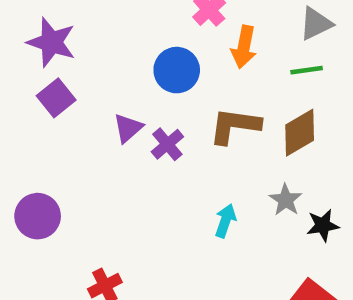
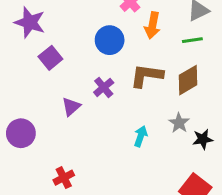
purple square: (56, 98) -> (50, 58), moved
purple triangle: (128, 128) -> (71, 107), moved

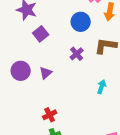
purple triangle: (71, 107) -> (46, 73), moved
purple circle: (21, 133) -> (21, 71), moved

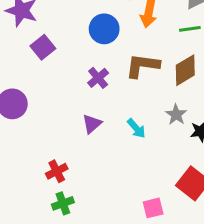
purple triangle: (46, 73) -> (92, 124), moved
cyan arrow: (102, 87) -> (136, 128), turned 120

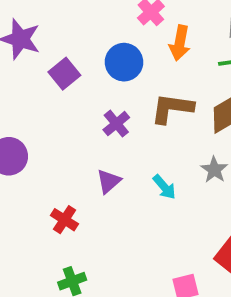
purple square: (43, 47) -> (64, 74), moved
red cross: (57, 171) -> (64, 220), moved, turned -30

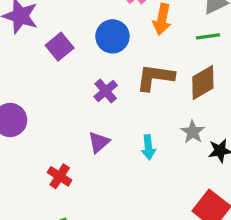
cyan arrow: (164, 187) -> (148, 147), turned 35

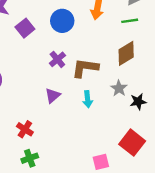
brown L-shape: (155, 77) -> (85, 68), moved
red cross: (60, 176) -> (25, 129), moved

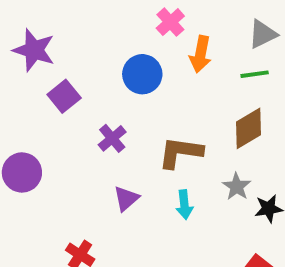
purple square: (25, 28) -> (64, 96), moved
purple cross: (57, 59) -> (112, 138), moved

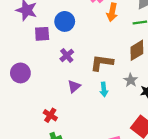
blue circle: (142, 74) -> (65, 21), moved
purple square: (64, 96) -> (42, 34), turned 35

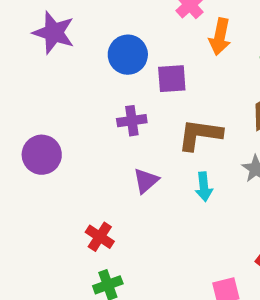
purple square: (42, 34) -> (172, 79), moved
purple cross: (67, 55) -> (132, 121), turned 32

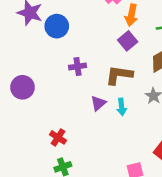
blue circle: (128, 55) -> (57, 26), moved
purple square: (172, 79) -> (128, 41), moved, turned -36
purple triangle: (146, 181) -> (98, 103), moved

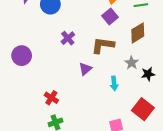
purple cross: (78, 66) -> (68, 38), turned -32
cyan arrow: (122, 107) -> (114, 83), moved

